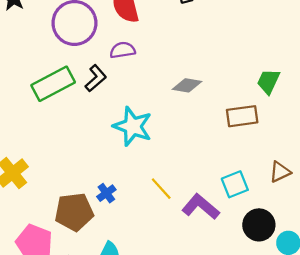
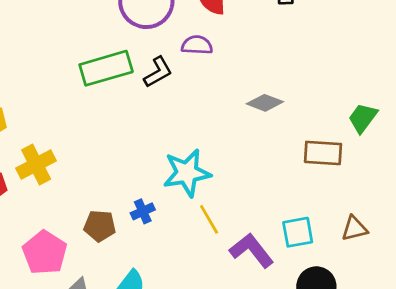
cyan star: (133, 126) -> (187, 173), moved, turned 30
brown pentagon: (74, 212) -> (100, 226), size x0.7

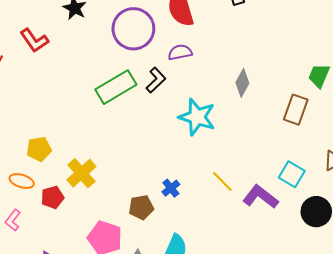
gray diamond: (265, 103) -> (242, 83), turned -68
brown rectangle: (323, 153) -> (296, 110), turned -60
cyan star: (187, 173) -> (197, 117), moved, turned -30
cyan square: (298, 232) -> (292, 174), turned -35

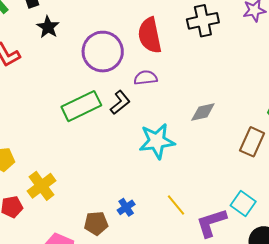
gray diamond: (242, 83) -> (203, 112), turned 44
cyan star: (197, 117) -> (157, 141), turned -30
purple L-shape: (260, 197) -> (211, 223), turned -60

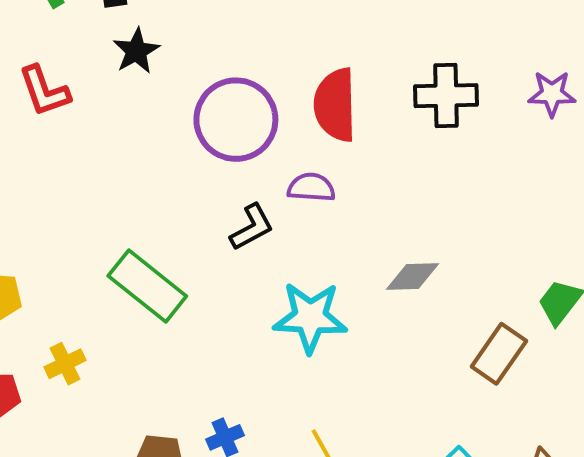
green rectangle: (81, 106) -> (147, 286), moved, turned 54
yellow cross: (41, 186) -> (65, 364), size x0.7

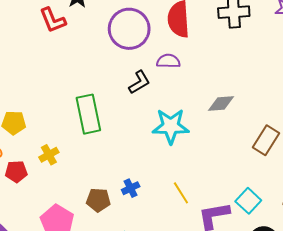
red L-shape: (44, 91) -> (53, 20), moved
green rectangle: (147, 286) -> (88, 114), turned 42

